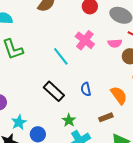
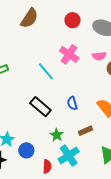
brown rectangle: (106, 117) -> (86, 131), moved

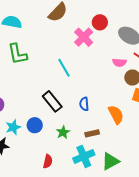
pink cross: (69, 54) -> (84, 37), moved
blue circle: (26, 150) -> (35, 125), moved
cyan cross: (69, 155) -> (84, 156), moved

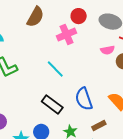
pink cross: (84, 37) -> (67, 34), turned 36
blue semicircle: (84, 104) -> (84, 99), size x1.6

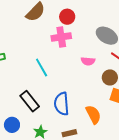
red circle: (79, 16) -> (67, 17), moved
pink semicircle: (107, 50) -> (88, 61), moved

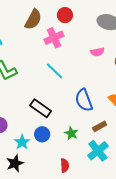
pink cross: (61, 37) -> (54, 38), moved
black rectangle: (30, 101) -> (41, 108), moved

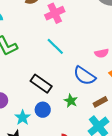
pink semicircle: (97, 52) -> (102, 53), moved
blue semicircle: (84, 100) -> (85, 76), turned -35
green star: (71, 133) -> (71, 101), moved

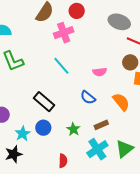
pink semicircle: (102, 53) -> (100, 72), moved
blue semicircle: (85, 76) -> (88, 97), size x0.7
green star: (71, 101) -> (73, 129), moved

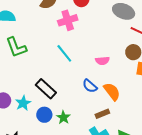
orange semicircle: (121, 102) -> (112, 92), moved
green star: (73, 129) -> (63, 117), moved
cyan star: (23, 134) -> (23, 103), moved

